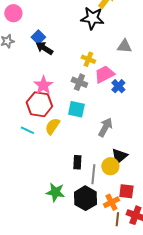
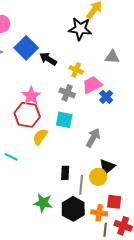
blue square: (38, 37) -> (26, 48), size x1.6
black arrow: (44, 48) -> (48, 59), moved
cyan line: (27, 130) -> (11, 157), moved
orange cross: (111, 202) -> (99, 213), turned 35

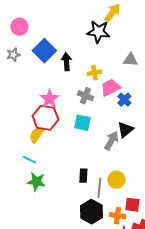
black arrow: (48, 59) -> (66, 62), turned 54
yellow cross: (76, 70) -> (94, 73), turned -32
yellow semicircle: (40, 137) -> (36, 135), moved
black triangle: (107, 167) -> (125, 130), moved
green star: (43, 203) -> (36, 182), moved

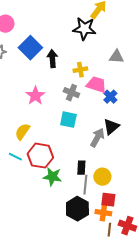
pink trapezoid: (110, 88) -> (96, 85), turned 45
red hexagon: (45, 118) -> (40, 156), moved
black rectangle: (83, 176) -> (81, 168), moved
green star: (36, 182) -> (52, 177), moved
red square: (132, 205) -> (108, 200), moved

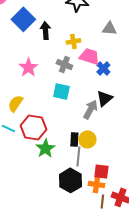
green star: (52, 177) -> (45, 148), turned 30
yellow circle: (102, 177) -> (87, 139), moved

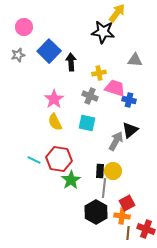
blue cross: (103, 68) -> (129, 100), turned -32
yellow semicircle: (15, 103) -> (55, 122), moved, turned -60
red square: (101, 171) -> (127, 203), turned -35

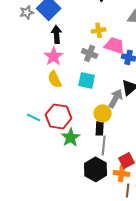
gray star: (18, 55) -> (27, 12), moved
black arrow: (71, 62) -> (57, 34), moved
yellow circle: (113, 171) -> (103, 113), moved

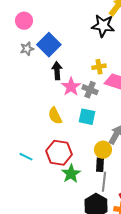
pink star: (54, 56) -> (71, 87), moved
cyan line: (34, 117) -> (26, 157), moved

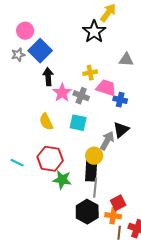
pink circle: (24, 21) -> (25, 31), moved
black star: (103, 26) -> (94, 32), turned 30
black rectangle: (100, 165) -> (91, 171), size x1.5
green star: (71, 174) -> (62, 180), turned -30

